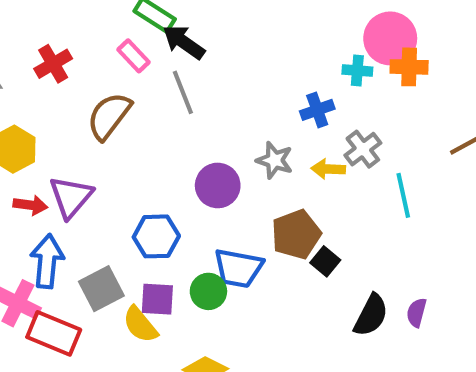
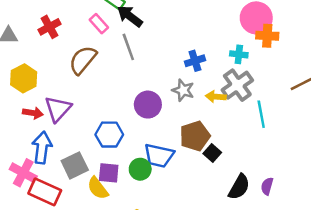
cyan cross: (357, 71) -> (239, 54), moved
blue cross: (317, 110) -> (195, 61), moved
gray cross: (363, 149) -> (237, 85), size x1.4

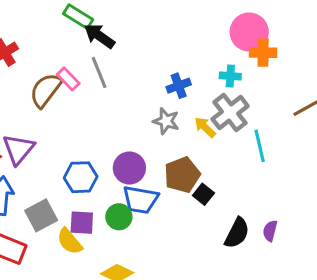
pink rectangle: (99, 24) -> (68, 79), moved
yellow arrow: (216, 97) -> (205, 127), turned 42
purple circle: (148, 105) -> (129, 168), moved

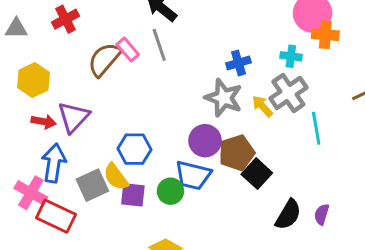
gray star: (166, 121) -> (224, 98), size x1.4
purple circle: (129, 168) -> (205, 141), moved
black square: (203, 194) -> (257, 174), size x1.4
yellow semicircle: (70, 241) -> (116, 177), moved

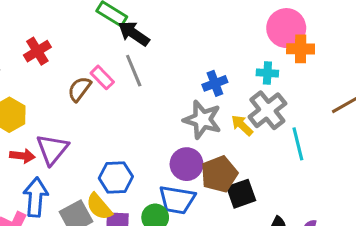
brown semicircle: (104, 59) -> (79, 89), size x0.7
black square: (257, 174) -> (241, 194), turned 32

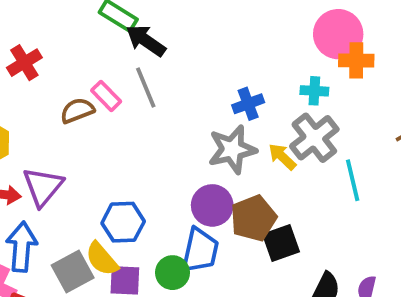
brown semicircle: (79, 89) -> (77, 111), turned 32
gray star: (202, 120) -> (232, 149), turned -30
blue trapezoid: (177, 200) -> (200, 250), turned -87

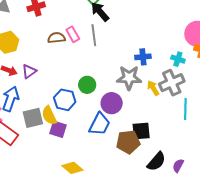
purple triangle: (43, 187) -> (29, 71), size x0.7
brown pentagon: (253, 218) -> (128, 142), moved
green circle: (172, 273) -> (87, 85), moved

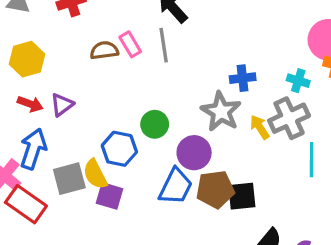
gray star: (129, 78) -> (221, 112), turned 30
brown pentagon: (128, 142) -> (215, 189), moved

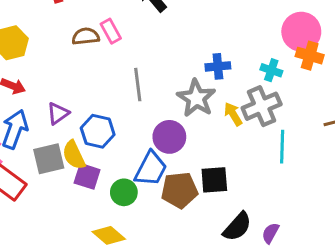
gray line: (164, 45) -> (138, 85), moved
purple triangle: (62, 105) -> (58, 113), moved
green circle: (155, 124) -> (124, 192), moved
brown pentagon: (215, 189) -> (179, 190), moved

